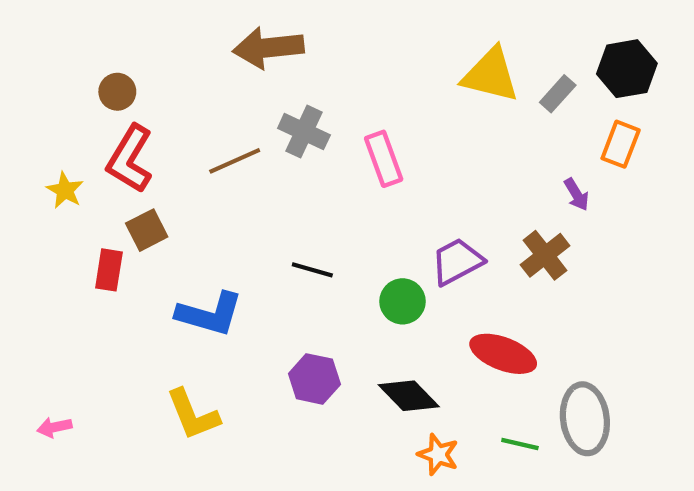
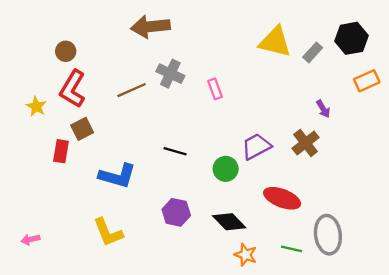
orange rectangle: (621, 144) -> (367, 81), moved, turned 45
pink rectangle: (384, 159) -> (215, 89), size x0.7

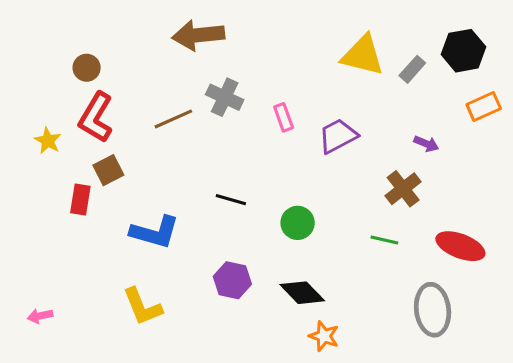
purple arrow: (323, 109) -> (426, 144), turned -36
purple trapezoid: (256, 147) -> (338, 136), moved
red ellipse: (282, 198) -> (460, 246), moved
green line: (291, 249) -> (384, 240), moved

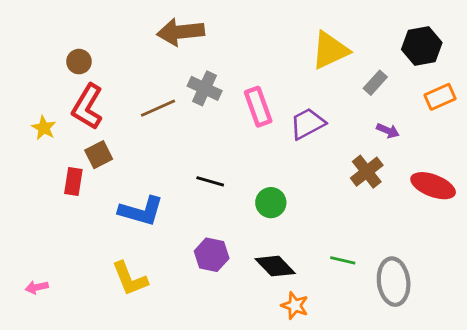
yellow triangle: (363, 55) -> (330, 50), turned -39
gray rectangle: (412, 69) -> (375, 83), moved
pink rectangle: (284, 117) -> (258, 107), size x1.5
green line: (384, 240) -> (343, 260), moved
red ellipse: (460, 246) -> (433, 186), moved

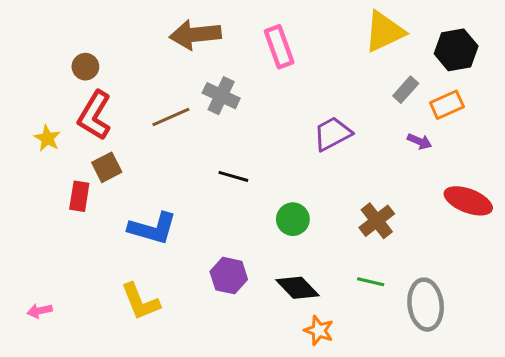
yellow triangle: (330, 50) -> (384, 32), moved
orange rectangle: (440, 97) -> (447, 105), moved
pink rectangle: (258, 107) -> (279, 47), moved
brown cross: (367, 172) -> (377, 221), moved
black line: (210, 181) -> (233, 176), moved

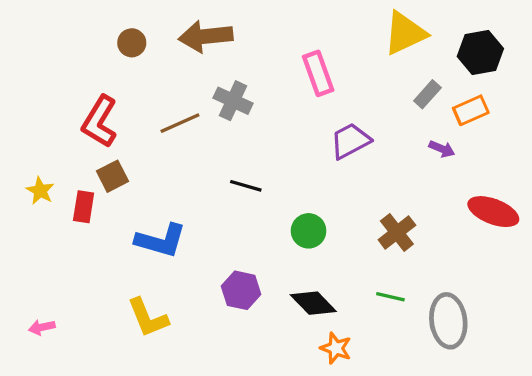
pink rectangle: (279, 47) -> (318, 73), moved
brown circle: (85, 67) -> (132, 43), moved
yellow star: (47, 138) -> (40, 191), moved

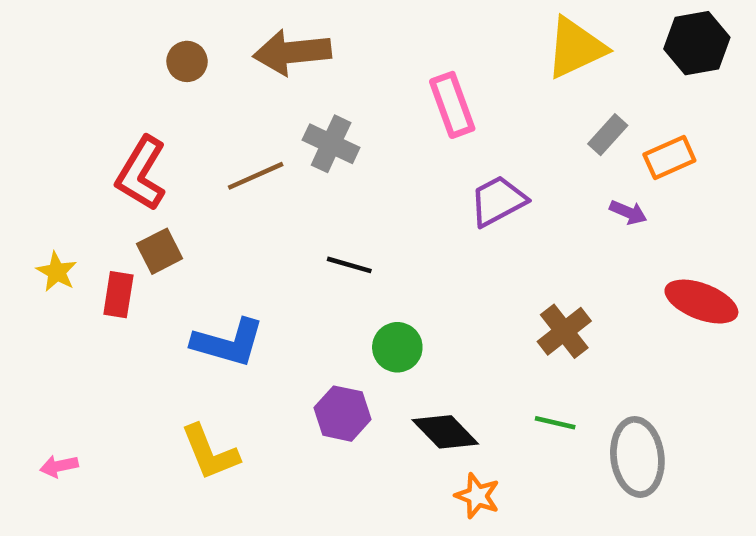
black hexagon: (480, 52) -> (697, 43), moved
green circle: (309, 231) -> (397, 347), moved

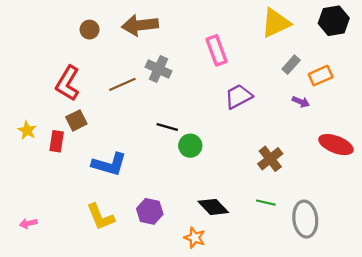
green circle: (397, 347) -> (190, 146), moved
purple hexagon: (342, 414) -> (150, 211), moved
orange star: (477, 496) -> (195, 238), moved

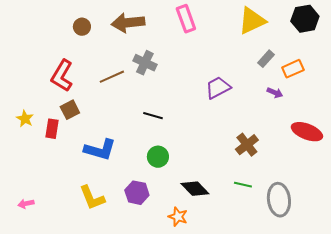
pink rectangle: (217, 50) -> (186, 19), moved
green circle: (190, 146) -> (158, 157), moved

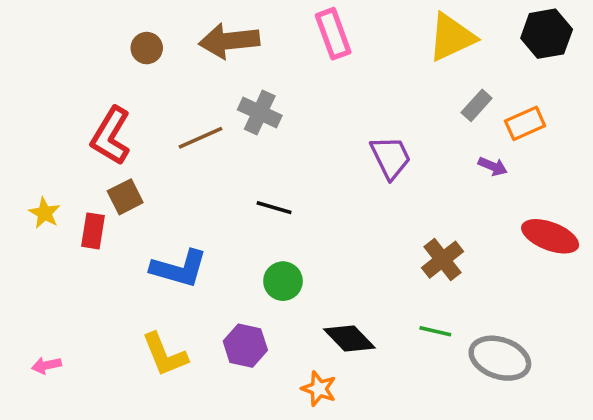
purple trapezoid: (218, 88) -> (391, 157), turned 92
gray ellipse: (279, 200) -> (500, 358), turned -64

